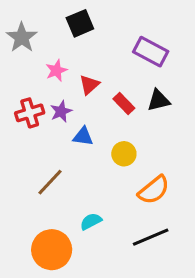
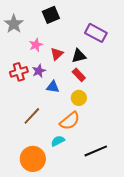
black triangle: (158, 100) -> (79, 56), moved
red rectangle: (124, 103) -> (79, 75), moved
orange semicircle: (154, 190) -> (70, 121), moved

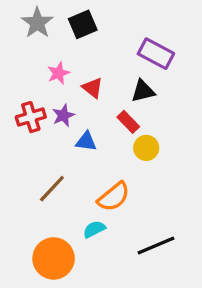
gray star: (14, 24) -> (37, 23), moved
red triangle: (57, 54) -> (93, 88), turned -40
black triangle: (79, 56) -> (143, 91), moved
yellow circle: (79, 98) -> (146, 148), moved

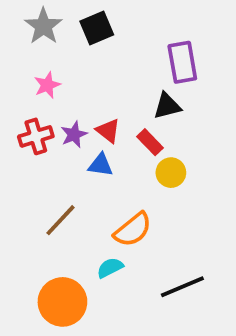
purple rectangle: (156, 54) -> (182, 62), turned 52
pink star: (58, 73) -> (47, 85), moved
red triangle: (93, 88) -> (108, 131), moved

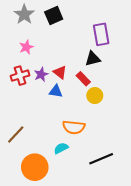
brown line: (61, 220) -> (16, 135), moved
orange semicircle: (133, 230) -> (74, 127), turned 45

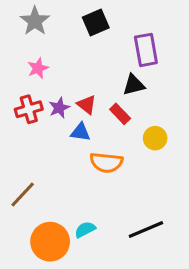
black square: (54, 15) -> (96, 22), moved
yellow circle: (95, 96) -> (155, 138), moved
orange semicircle: (74, 127) -> (106, 163), moved
cyan semicircle: (61, 148) -> (85, 229), moved

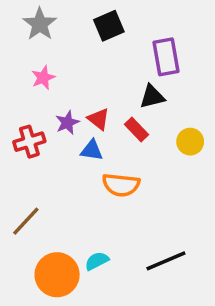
red cross: (29, 109) -> (29, 142), moved
yellow circle: (155, 138) -> (190, 142), moved

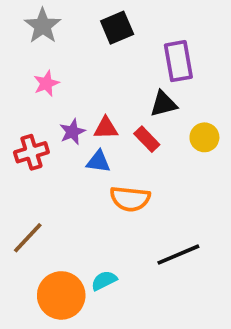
red triangle: (99, 119) -> (106, 128), turned -40
yellow circle: (190, 142) -> (204, 137), moved
black line: (166, 261) -> (178, 255), moved

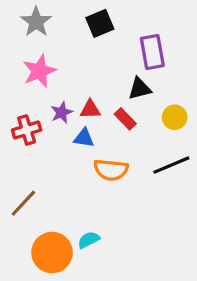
pink star: (46, 83) -> (39, 71), size x1.5
black line: (178, 255) -> (171, 165), moved

